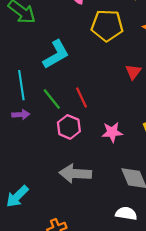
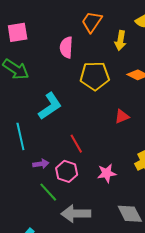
red triangle: (133, 72) -> (122, 117), turned 35
green line: (52, 99) -> (48, 192), moved
purple arrow: (21, 115) -> (41, 164), moved

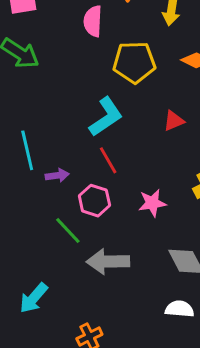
cyan L-shape: (50, 106) -> (106, 117), moved
purple arrow: (41, 164) -> (57, 175), moved

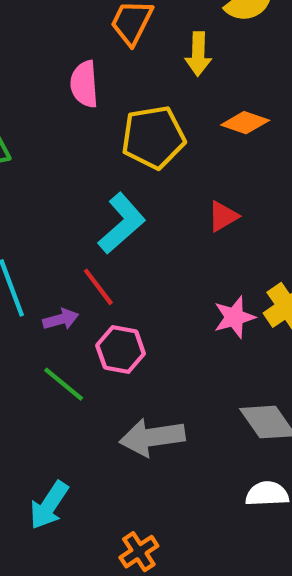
red line: (108, 160) -> (98, 287), moved
pink star: (152, 203) -> (234, 317), moved
green line: (68, 231) -> (64, 384), moved

